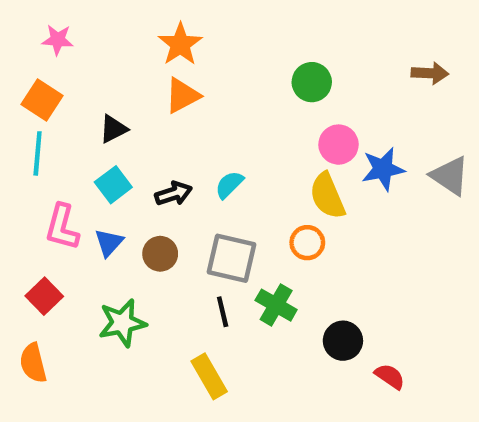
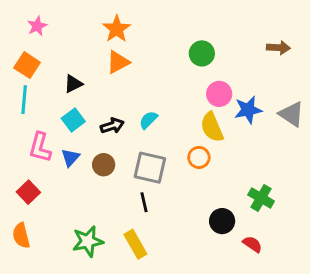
pink star: (58, 40) -> (37, 26), turned -30
green cross: (276, 305) -> (261, 198), moved
green star: (122, 323) -> (88, 241), moved

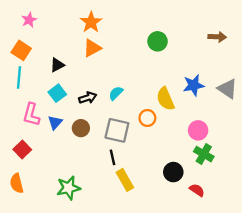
pink circle: (219, 94) -> (198, 130), moved
orange circle: (199, 157) -> (147, 118), moved
yellow rectangle: (135, 244) -> (125, 180), moved

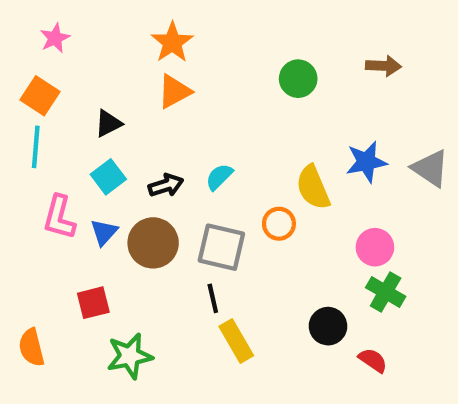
brown arrow: (217, 37) -> (383, 66), moved
brown circle: (81, 128) -> (153, 243), size x1.5
red square: (22, 150) -> (93, 303), moved, turned 30

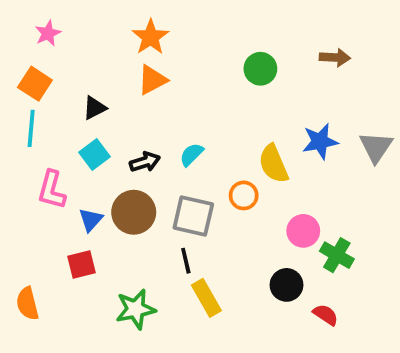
gray triangle: (430, 168) -> (376, 147), turned 30
blue triangle: (104, 232) -> (91, 220), moved
pink circle: (375, 247) -> (303, 231), moved
green star: (130, 356) -> (136, 309), moved

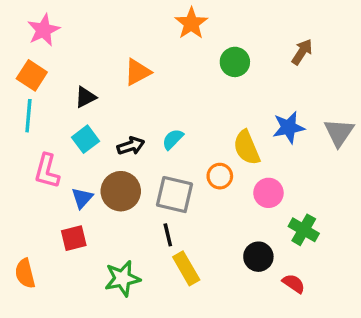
pink star: (48, 33) -> (44, 30), size x1.4
orange star: (150, 37) -> (191, 23), moved
brown arrow: (335, 58) -> (302, 52), turned -60
pink circle: (303, 231) -> (268, 193), moved

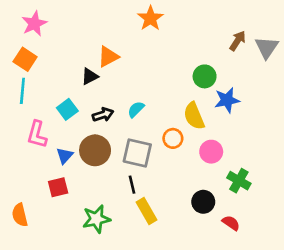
green circle: (235, 62) -> (205, 76), moved
black triangle: (86, 97) -> (90, 76), moved
gray triangle: (339, 132) -> (267, 47), moved

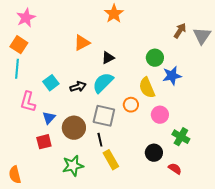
black triangle: (90, 76) -> (108, 58), moved
cyan semicircle: (136, 109) -> (103, 83), size x1.6
brown circle: (95, 150) -> (74, 128), moved
orange semicircle: (20, 215) -> (15, 175), moved

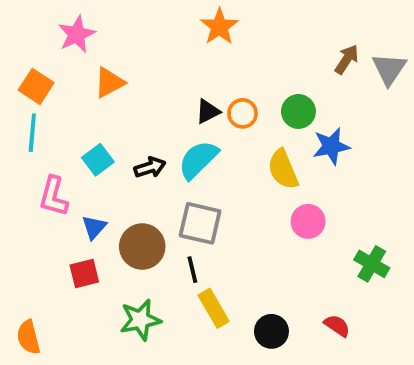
pink star: (26, 18) -> (77, 34), moved
orange triangle: (82, 43) -> (109, 83), moved
orange circle: (131, 105) -> (243, 113), moved
green cross: (181, 137) -> (372, 264), moved
black circle: (154, 153) -> (271, 331), moved

